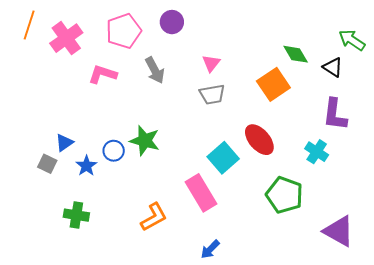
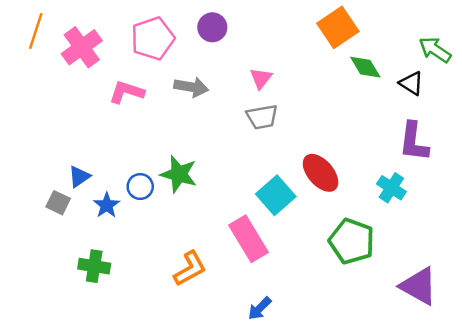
gray arrow: (155, 70) -> (191, 87), turned -52
orange square: (273, 84) -> (338, 27), moved

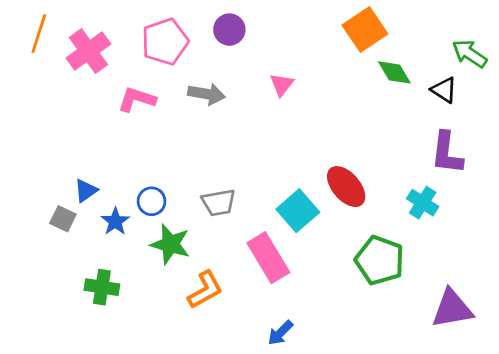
gray trapezoid: (262, 117) -> (219, 203), moved
green star: (179, 174) -> (170, 244), moved
purple triangle: (419, 286) -> (452, 309), turned -39

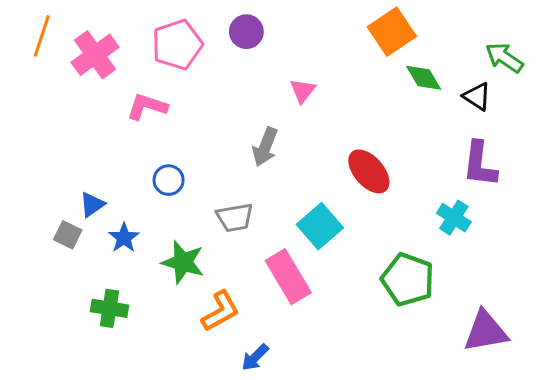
gray arrow: (207, 94) -> (265, 147), moved, turned 102
red ellipse: (346, 187) -> (369, 171), moved
blue circle: (152, 201) -> (169, 180), moved
blue arrow: (280, 333) -> (255, 357), moved

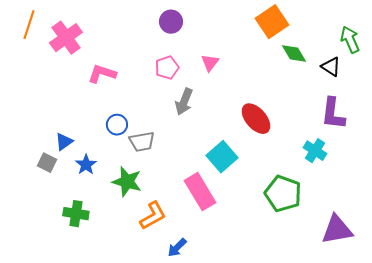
pink pentagon: (177, 45) -> (167, 68), moved, size x0.7
green arrow: (504, 58) -> (350, 40), turned 32
gray trapezoid: (235, 218) -> (142, 142), moved

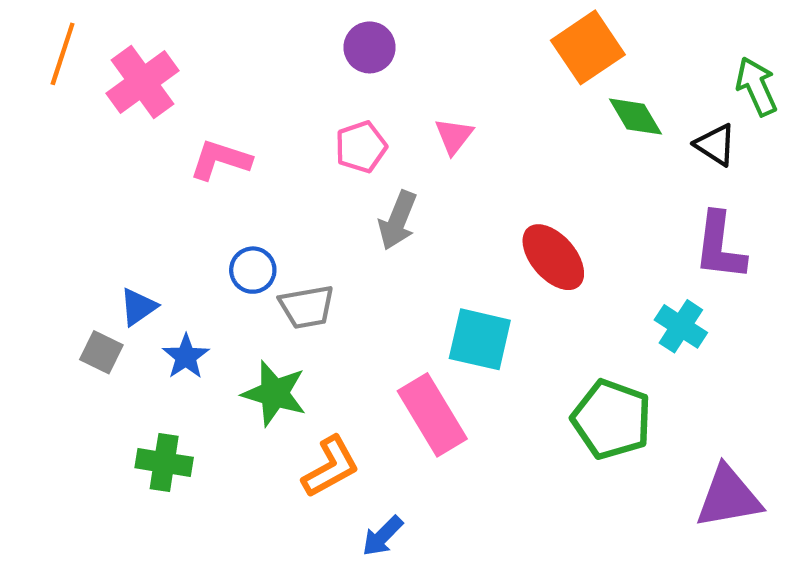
cyan square: (222, 157) -> (480, 339), turned -36

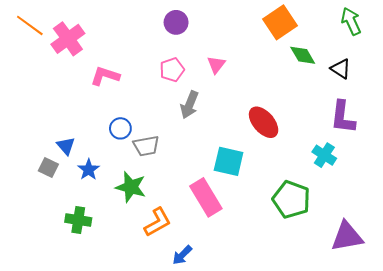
orange line: (63, 54) -> (30, 25), turned -72
green arrow: (757, 86) -> (351, 21), moved
blue triangle: (138, 307) -> (66, 146), turned -36

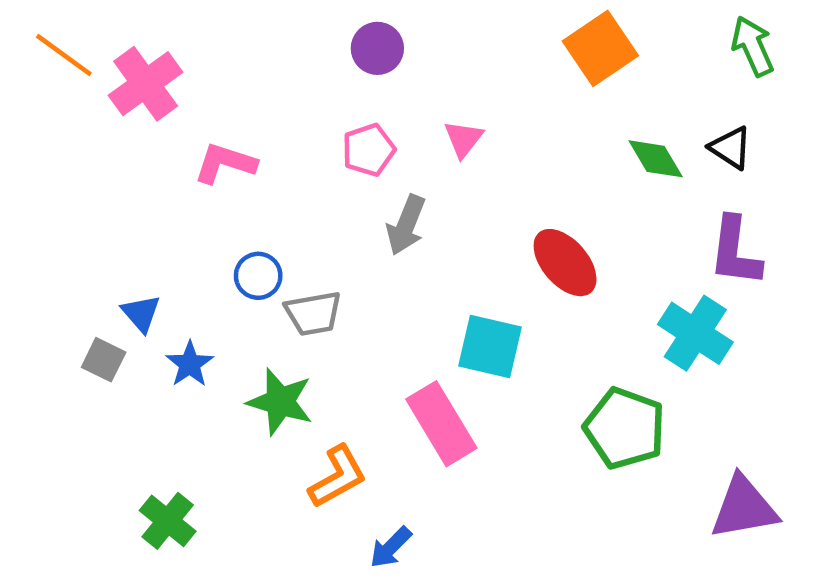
green diamond: (303, 55) -> (656, 159), moved
cyan cross: (324, 155) -> (695, 333), size x1.4
green cross: (78, 220) -> (168, 521), moved, turned 30

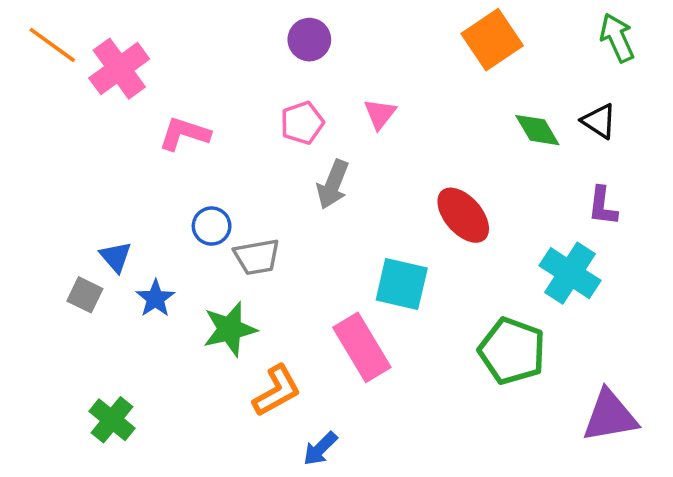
purple L-shape: (735, 252) -> (603, 206), size x0.7
green star: (280, 402) -> (230, 329), turned -30
green cross: (168, 521) -> (112, 420), moved

